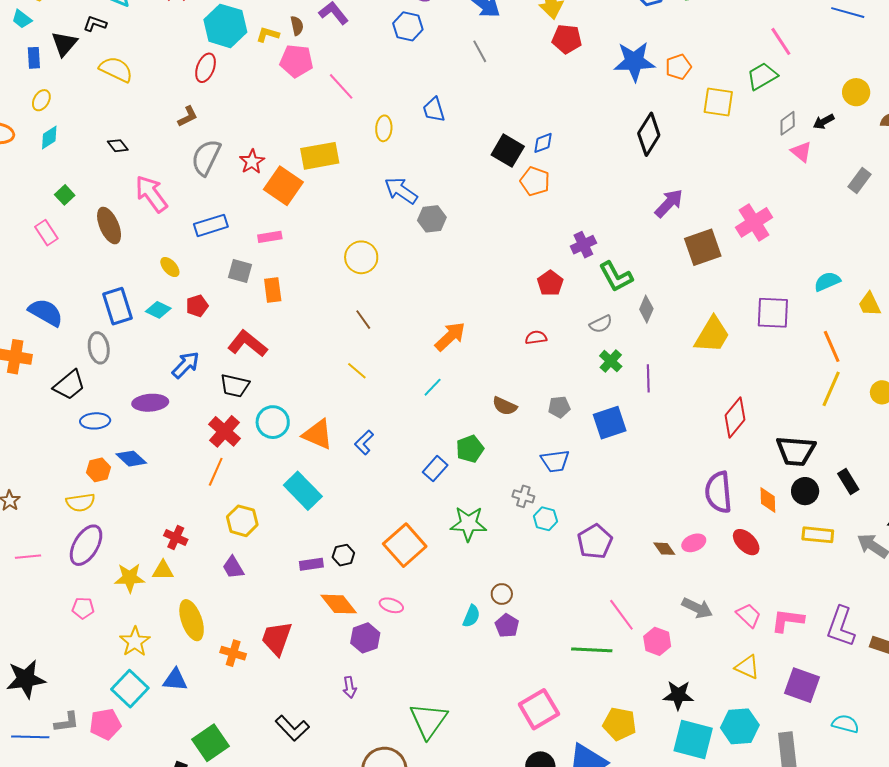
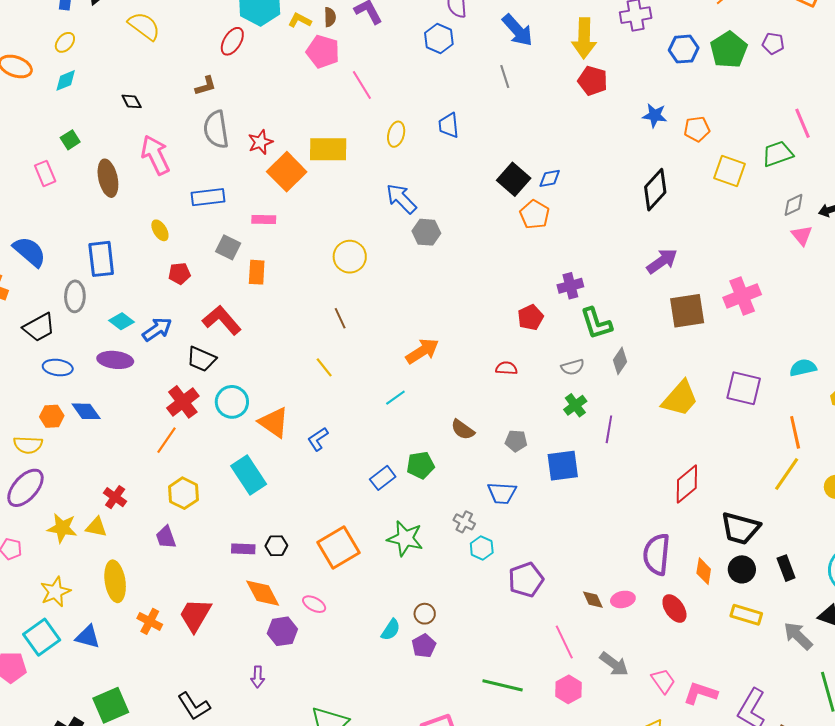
blue star: (634, 62) -> (655, 115), size x0.6
gray semicircle: (206, 157) -> (216, 129), turned -45
cyan diamond: (158, 310) -> (122, 321), moved
pink line: (621, 615) -> (564, 642), moved

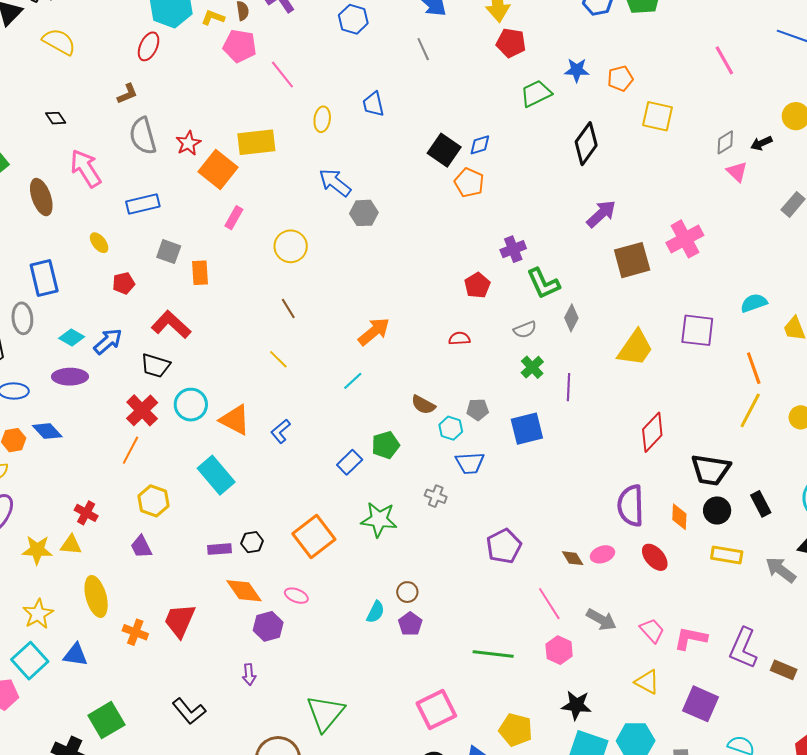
green trapezoid: (778, 154) -> (536, 94), moved
pink rectangle: (264, 219) -> (234, 218), moved, turned -55
cyan hexagon: (482, 548) -> (451, 428), moved

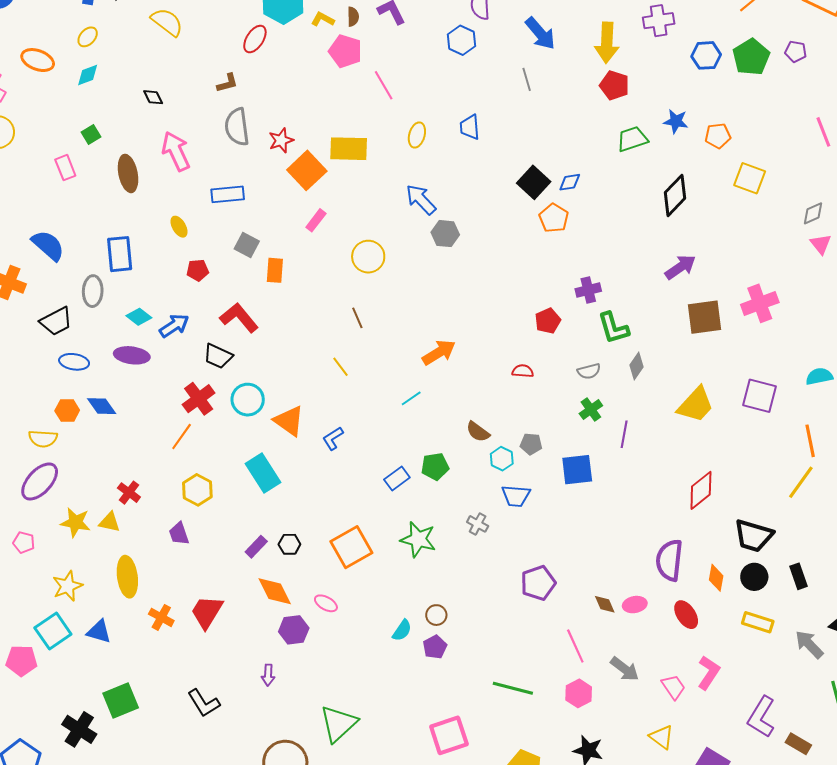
purple rectangle: (219, 549) -> (256, 547), turned -50
pink L-shape: (691, 638) -> (709, 673), moved, turned 104

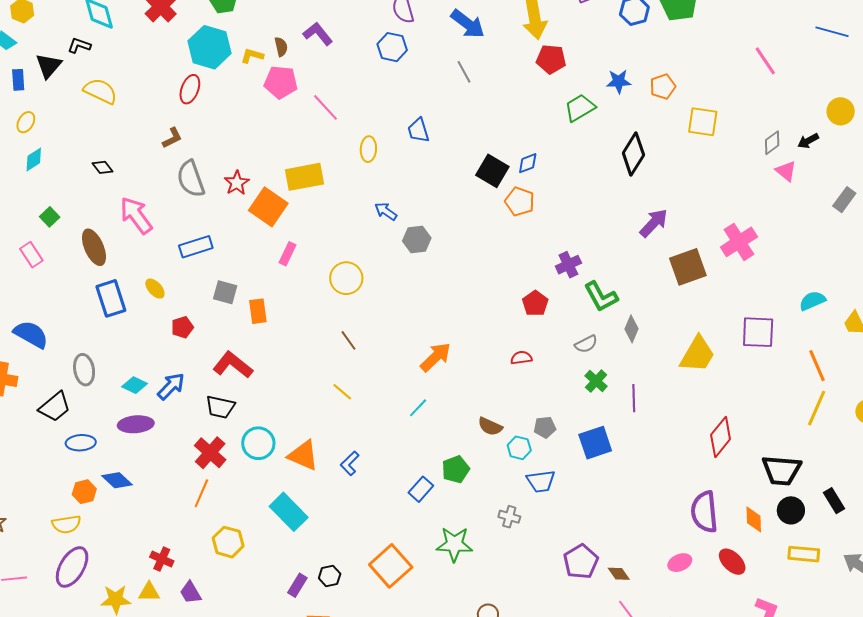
blue arrow: (421, 200) -> (386, 211), size x0.7
blue rectangle: (120, 254) -> (111, 298), moved
purple trapezoid: (179, 534) -> (190, 593), moved
brown diamond: (605, 604) -> (619, 574), moved

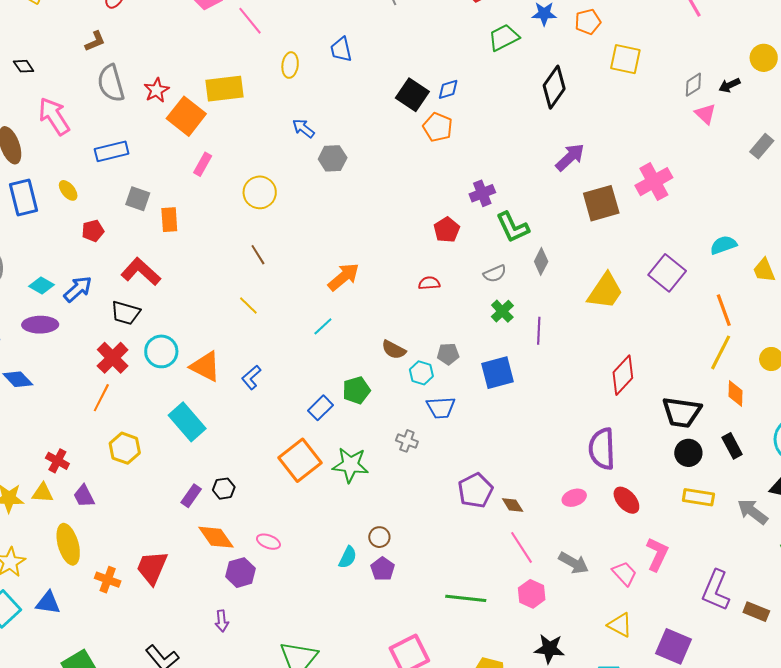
purple square: (758, 332) -> (667, 273), turned 33
orange diamond: (754, 519) -> (735, 394), moved
orange square: (391, 566) -> (300, 460), moved

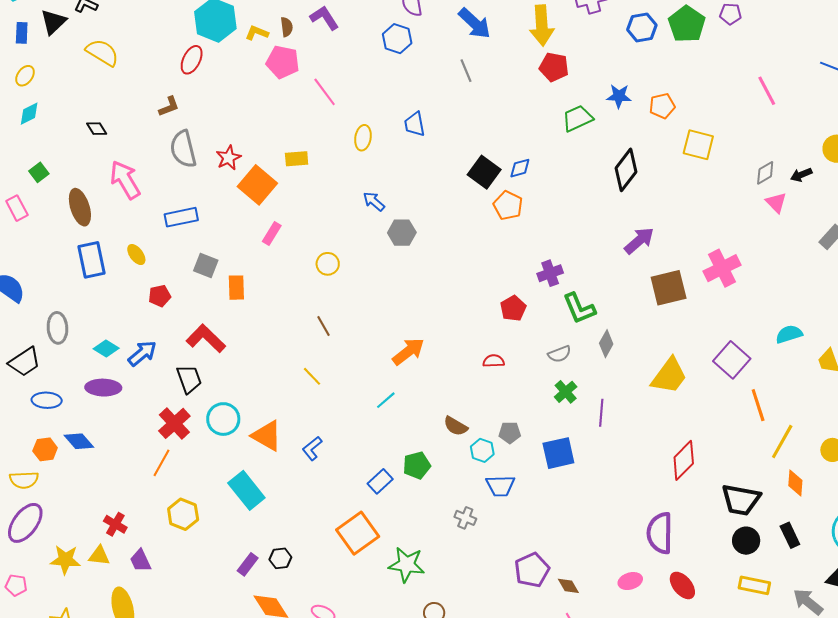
yellow rectangle: (225, 89) -> (297, 159), size x0.6
yellow circle: (260, 192) -> (328, 264), size x0.7
orange line: (724, 310) -> (758, 405), moved
black trapezoid: (126, 313) -> (189, 379), turned -128
green star: (350, 465) -> (407, 565), moved

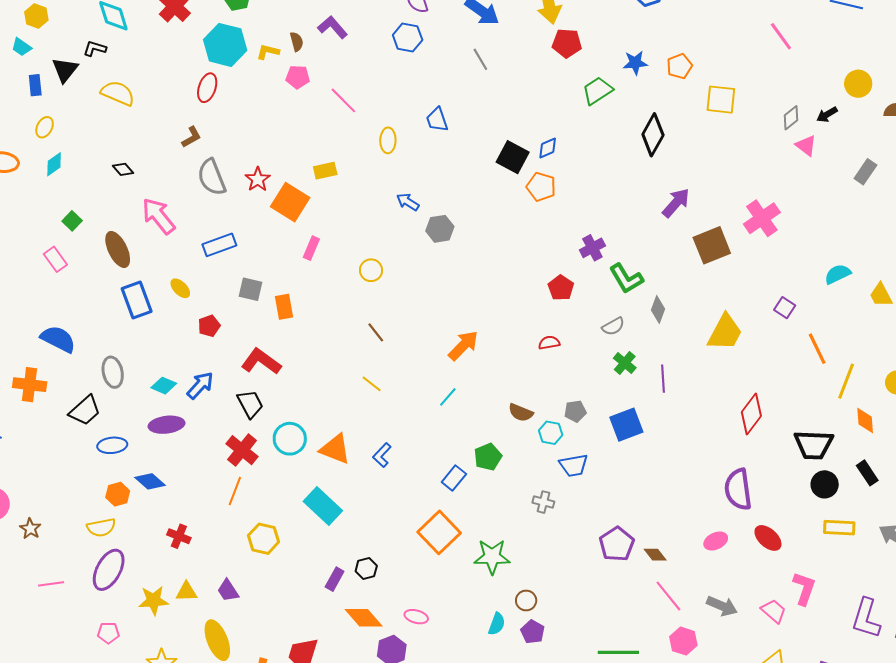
pink pentagon: (283, 62) -> (298, 77), size x0.7
purple square: (732, 360) -> (785, 308), size x0.6
red cross: (115, 524) -> (179, 536), moved

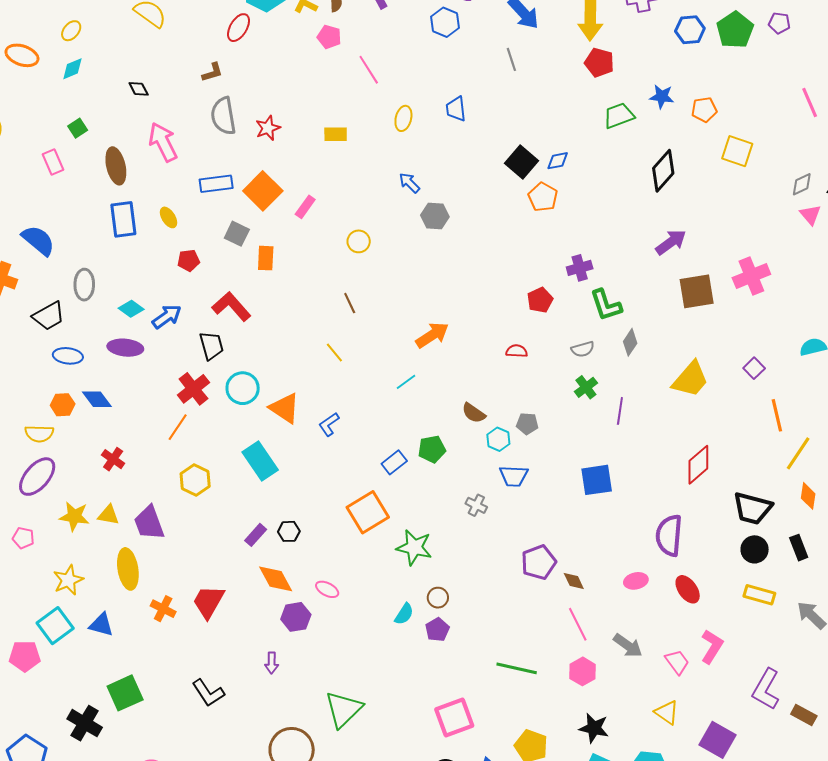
orange square: (290, 202) -> (263, 191), moved
blue square: (626, 425) -> (597, 480), moved
purple trapezoid: (228, 591) -> (149, 523), size x1.5

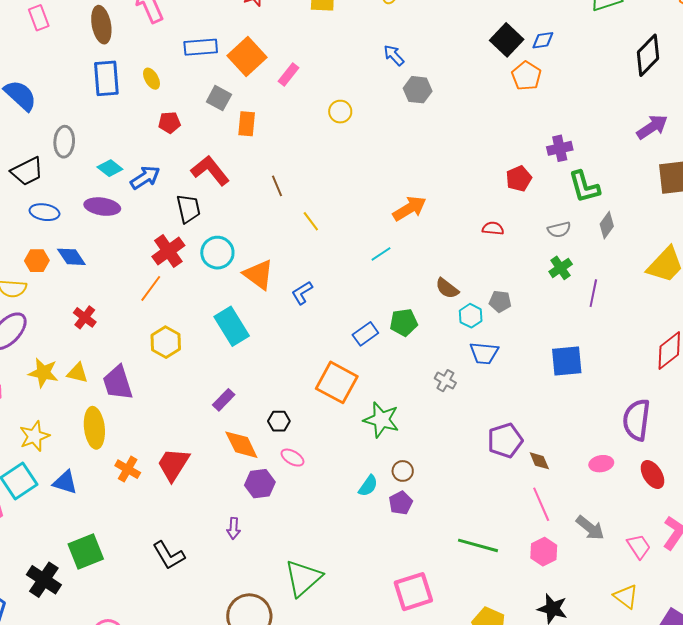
brown line: (350, 303) -> (277, 186), moved
orange square: (368, 512) -> (337, 382), turned -33
black hexagon: (289, 531) -> (279, 421), moved

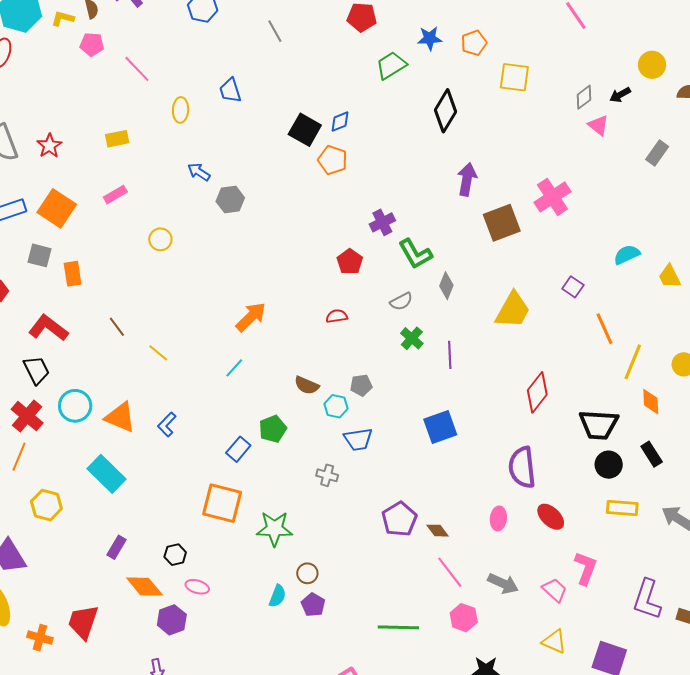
pink rectangle: (289, 74) -> (115, 195), moved, turned 35
purple arrow: (652, 127) -> (467, 179), turned -32
pink ellipse: (601, 464) -> (498, 518), turned -60

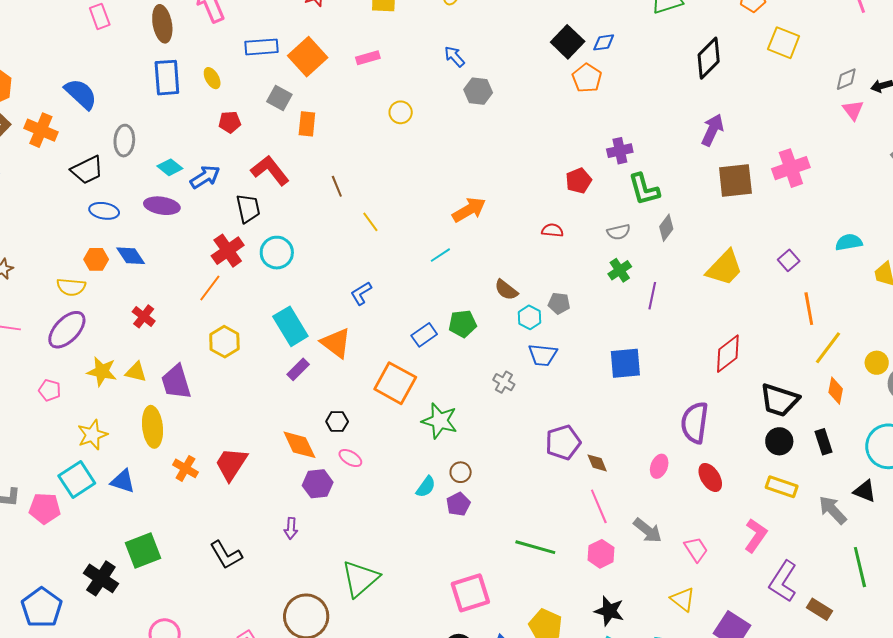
orange triangle: (120, 417) -> (336, 343), moved
purple rectangle: (116, 547) -> (298, 369), moved
pink L-shape: (586, 568) -> (756, 535), moved

